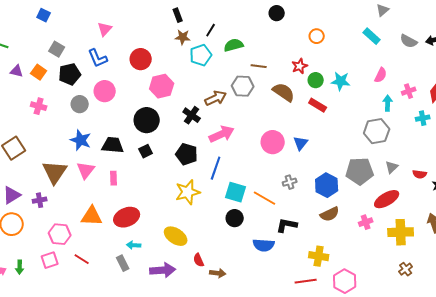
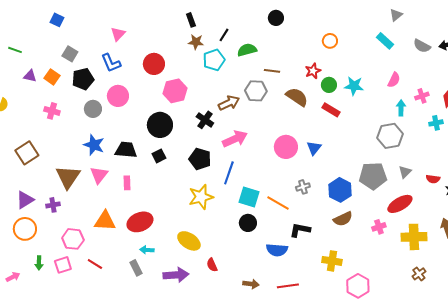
black circle: (277, 13) -> (276, 18), moved
green arrow: (20, 267) -> (39, 263), moved
brown arrow: (218, 273) -> (251, 284), moved
red line: (306, 281) -> (288, 286), moved

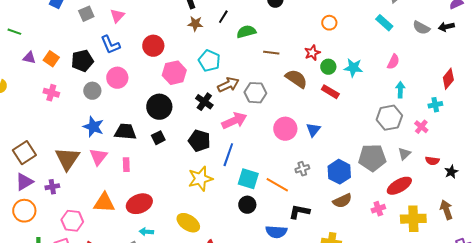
gray square: (70, 54) -> (86, 14), moved, turned 35
cyan pentagon: (214, 60) -> (209, 61), moved, turned -30
gray hexagon: (256, 91) -> (255, 93), moved
pink cross: (422, 96) -> (421, 127), moved, turned -32
brown square: (27, 153) -> (24, 153), moved

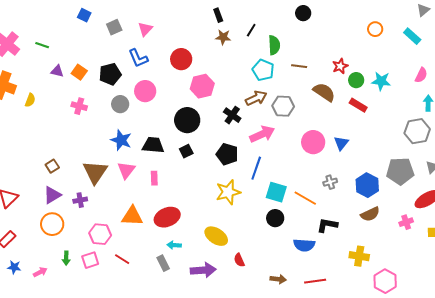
orange circle: (329, 23) -> (375, 29), moved
green semicircle: (246, 32) -> (274, 45), turned 102
cyan pentagon: (209, 61) -> (263, 70), moved
brown square: (24, 153) -> (52, 166), size x0.6

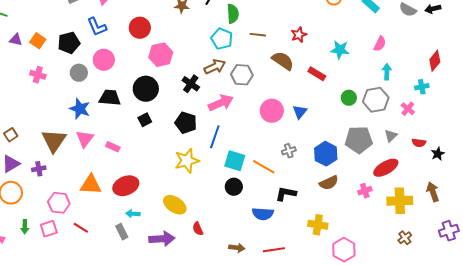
green circle: (356, 80) -> (349, 98), moved
black trapezoid: (153, 145) -> (110, 98), moved
pink rectangle: (154, 178) -> (113, 147), turned -64

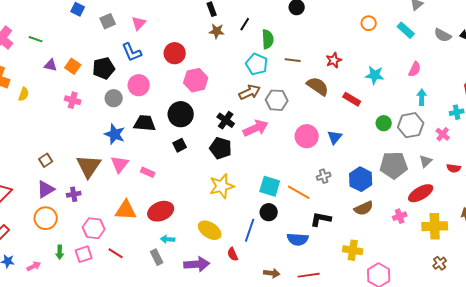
black cross: (191, 84) -> (226, 120), moved
blue line: (215, 137) -> (250, 230), moved

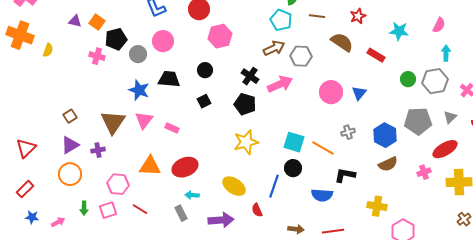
black pentagon: (104, 68) -> (116, 39), moved
black circle: (181, 114) -> (205, 70), size x0.6

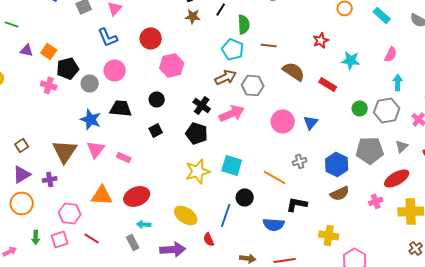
red star: (358, 16) -> (321, 40), moved
cyan square: (294, 142) -> (232, 165), moved

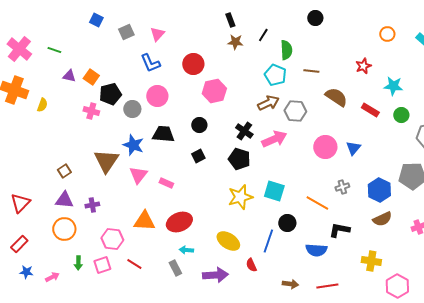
green circle: (360, 108) -> (401, 115), moved
brown triangle: (65, 151) -> (106, 161), moved
purple triangle: (22, 174) -> (64, 200), turned 36

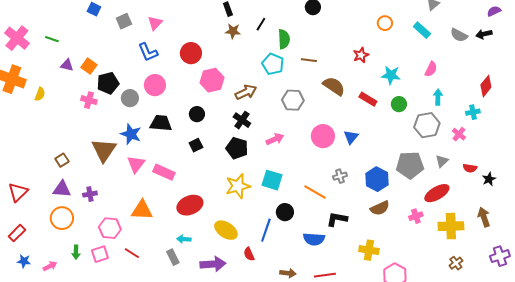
brown arrow: (268, 103) -> (246, 92), moved
pink arrow: (274, 139) -> (275, 139), moved, size x0.7
pink rectangle: (166, 183) -> (164, 172), size x1.5
red ellipse: (179, 222) -> (190, 205), moved

